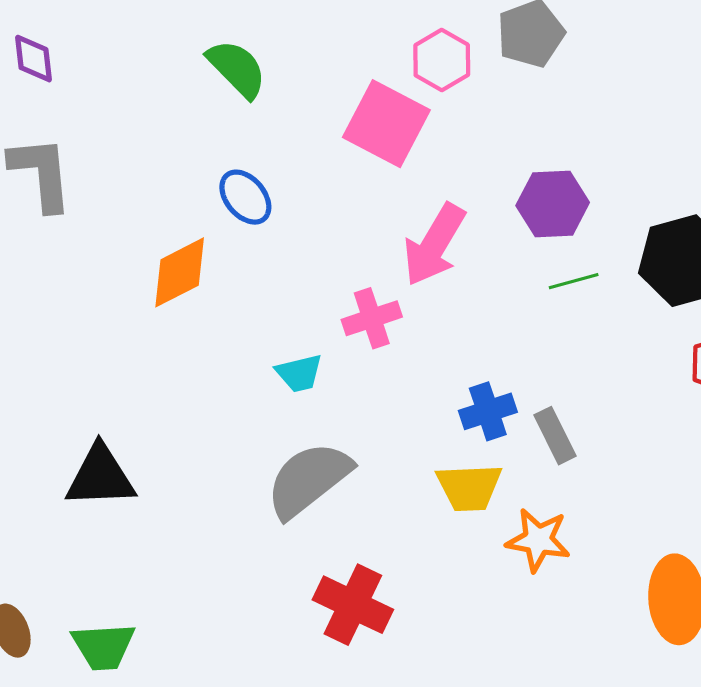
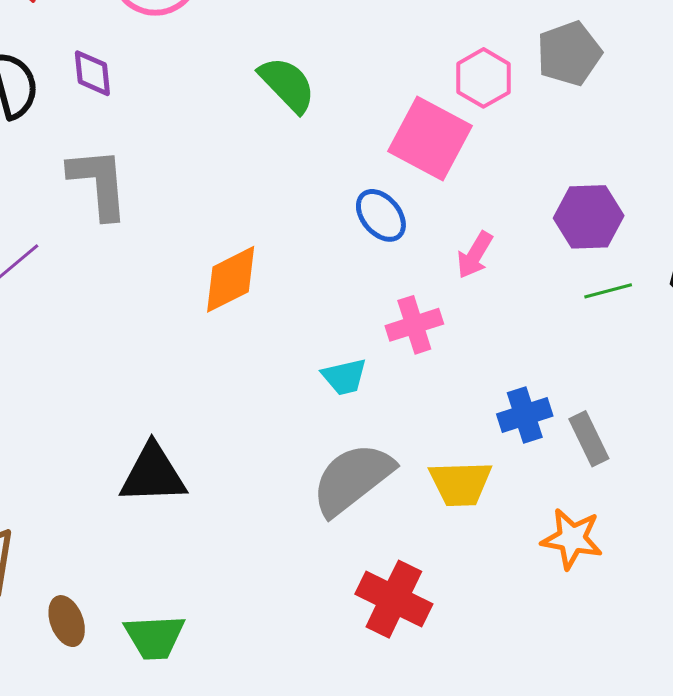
blue ellipse: (245, 197) -> (381, 215), moved
pink arrow: (434, 245) -> (475, 255), size x0.6
yellow trapezoid: (469, 487) -> (460, 484), moved

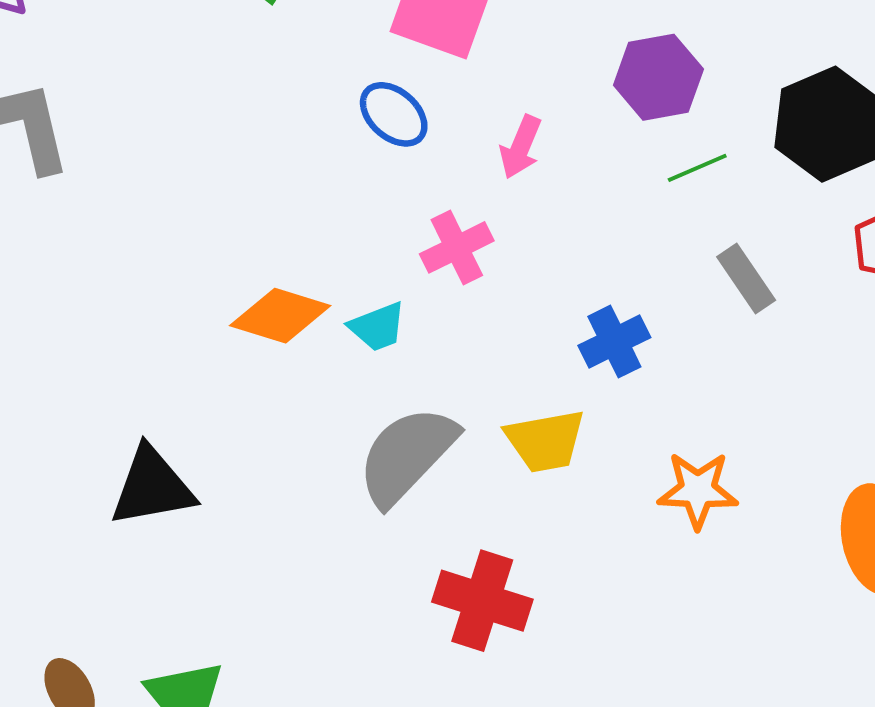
orange diamond: (231, 279) -> (280, 316), moved, turned 52
gray rectangle: (589, 439) -> (746, 278), moved

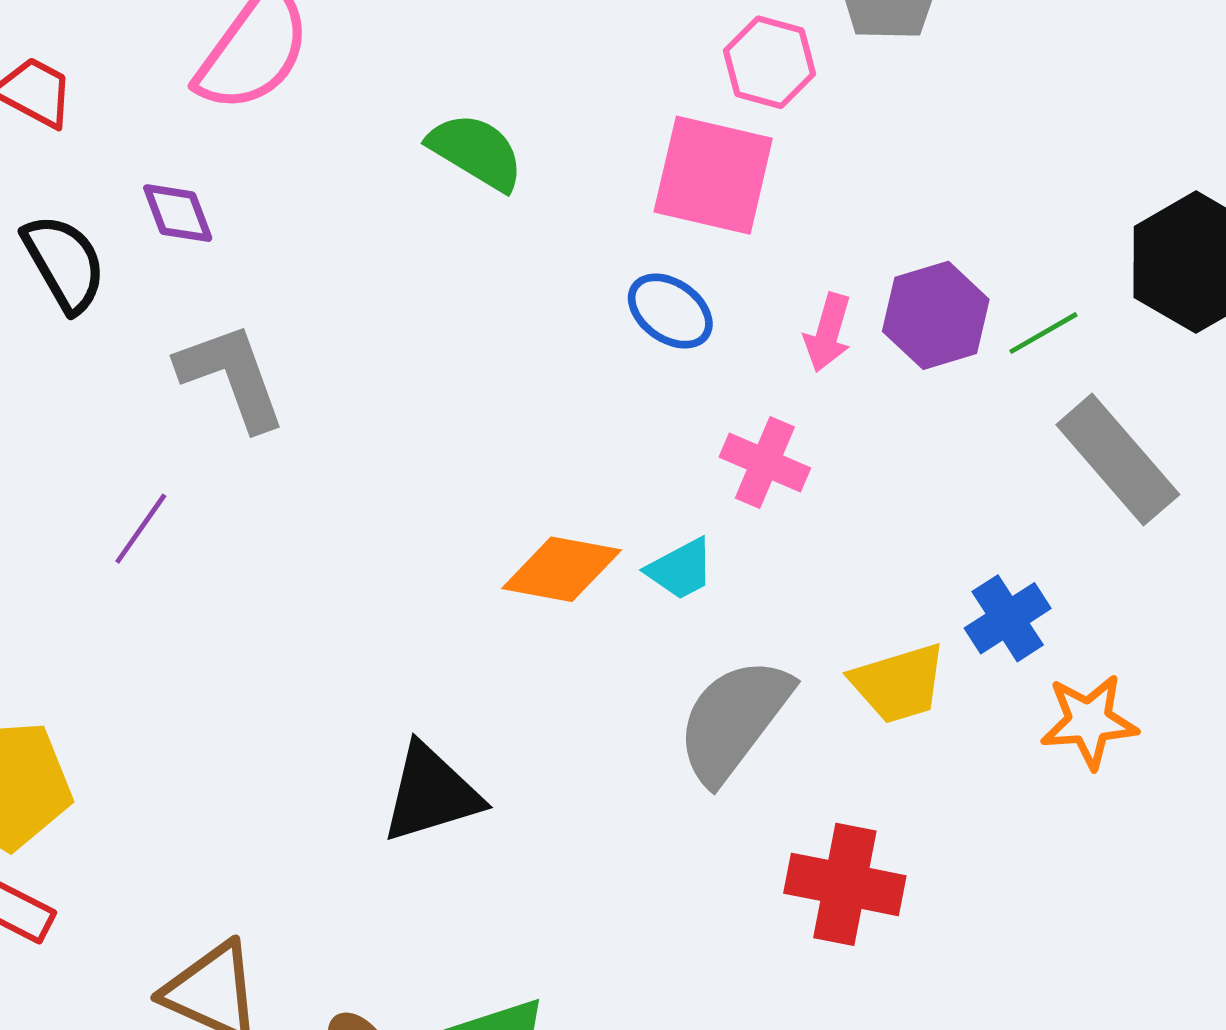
purple hexagon: (658, 77) -> (936, 315), moved
pink cross: (457, 247) -> (765, 463), turned -34
gray rectangle: (746, 278) -> (1118, 460), size x1.6
blue cross: (614, 342) -> (1008, 618), moved

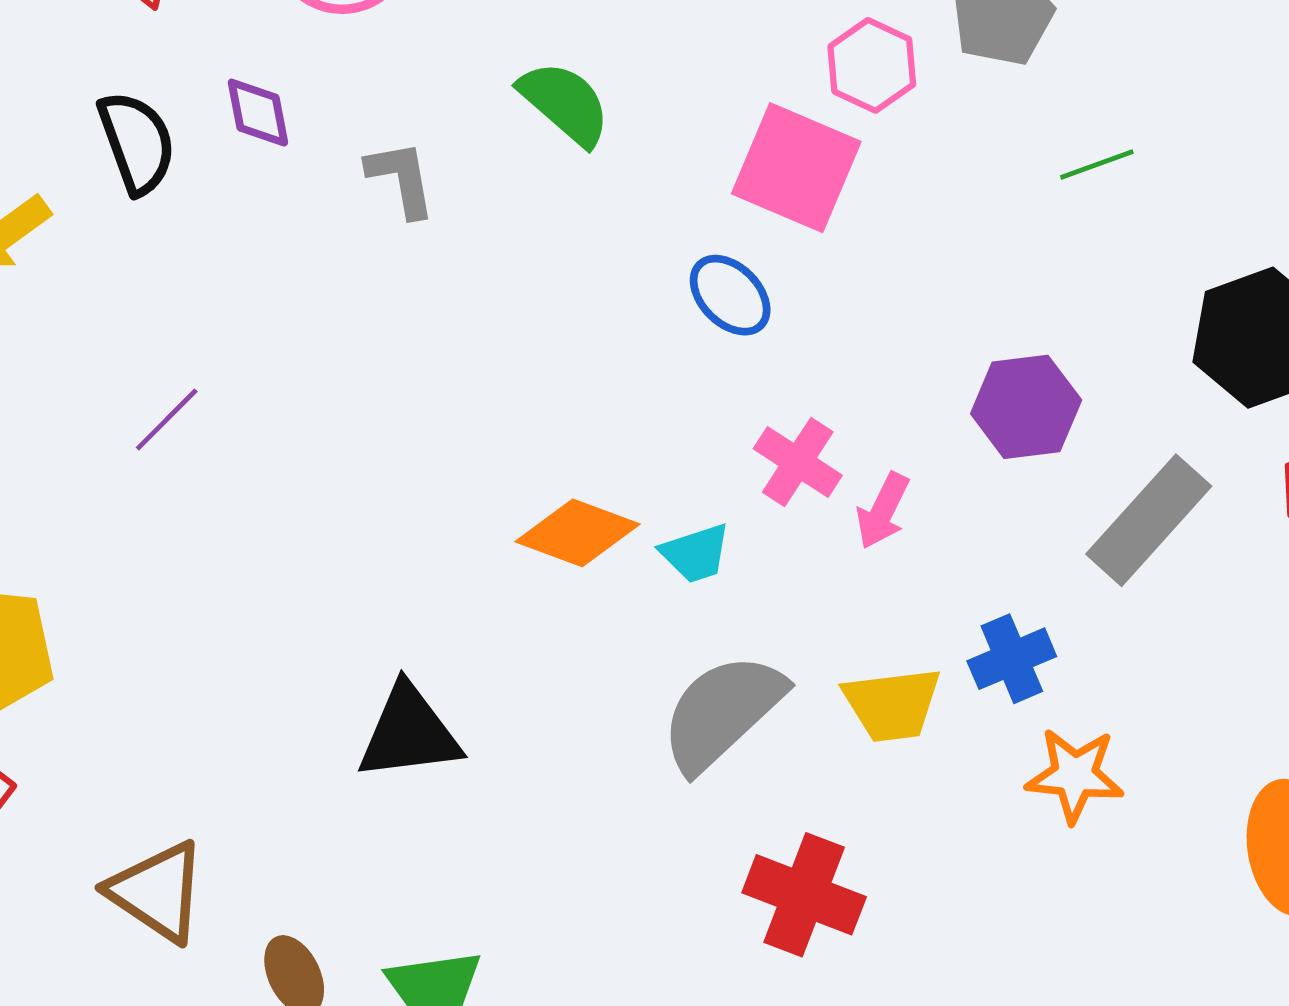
purple hexagon: (936, 315) -> (1026, 407), moved
pink arrow: (828, 333) -> (883, 511), moved
green line: (1043, 333) -> (1097, 165), moved
gray L-shape: (232, 376) -> (401, 179), moved, size x0.7
gray rectangle: (1118, 460) -> (1149, 520), turned 73

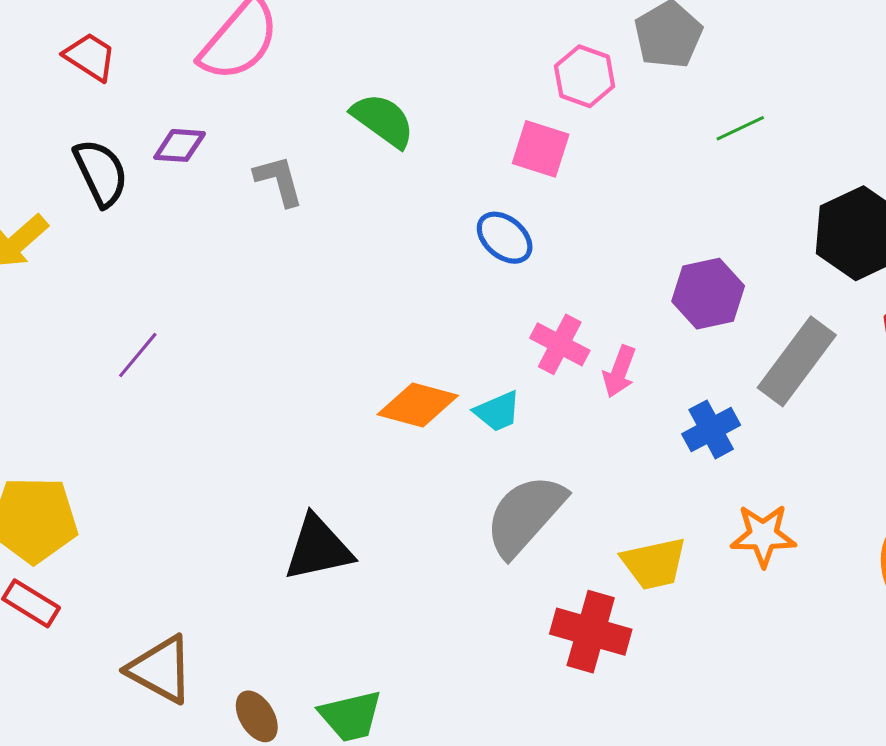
purple diamond: (258, 113) -> (180, 145), turned -70
pink square: (796, 168) -> (541, 149), size x0.7
blue cross: (1012, 659) -> (711, 429), moved
yellow trapezoid: (892, 704) -> (654, 563), moved

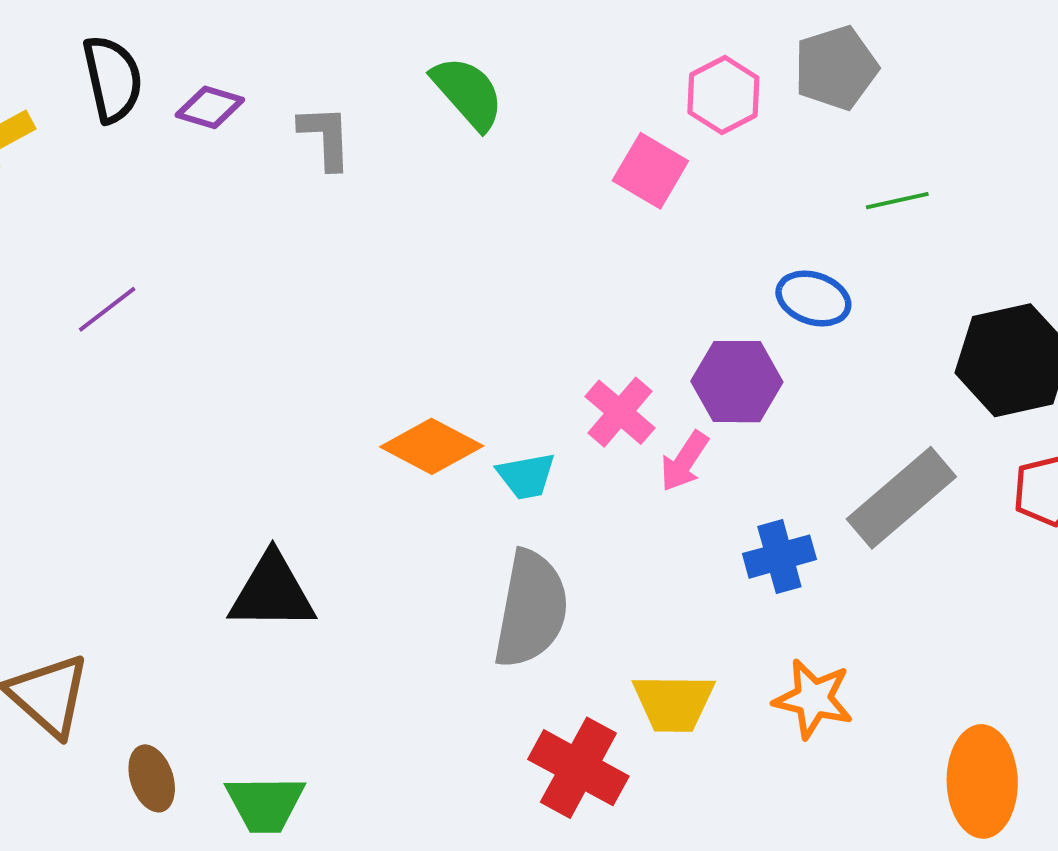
purple diamond: (180, 145) -> (210, 107), moved
blue ellipse: (505, 238) -> (813, 299), moved, turned -34
purple hexagon: (708, 294) -> (737, 382), moved
gray semicircle: (525, 515) -> (531, 609), turned 136

